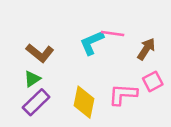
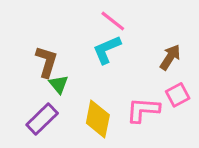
pink line: (113, 33) -> (113, 21), moved, turned 30
brown L-shape: (40, 53) -> (47, 62), turned -112
green triangle: (32, 79) -> (59, 84), moved, turned -36

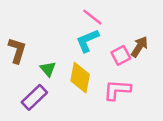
brown L-shape: (47, 62) -> (17, 50), moved
pink square: (178, 95) -> (121, 55), moved
yellow diamond: (98, 119) -> (80, 78), moved

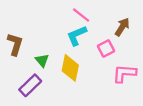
brown arrow: (139, 47) -> (122, 27), moved
pink L-shape: (117, 90) -> (124, 73), moved

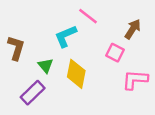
cyan L-shape: (77, 36) -> (66, 36), moved
pink square: (106, 48) -> (115, 53), turned -35

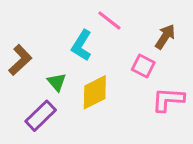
cyan L-shape: (66, 36) -> (82, 45), turned -35
brown L-shape: (16, 48) -> (20, 60), turned 30
yellow diamond: (76, 74) -> (95, 92), turned 52

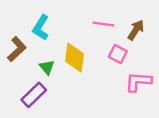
pink line: (109, 21) -> (103, 24), moved, turned -30
cyan L-shape: (82, 45) -> (41, 28), moved
yellow diamond: (95, 92) -> (75, 58), moved, turned -56

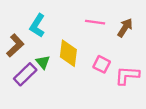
pink square: (118, 54) -> (102, 64), moved
purple rectangle: (34, 95) -> (25, 74), moved

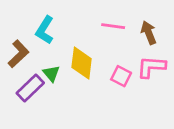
brown arrow: (125, 28) -> (149, 33), turned -54
pink L-shape: (127, 75) -> (151, 67), moved

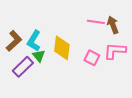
pink line: (113, 26) -> (96, 22), moved
cyan L-shape: (45, 30) -> (34, 41), moved

